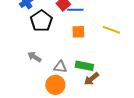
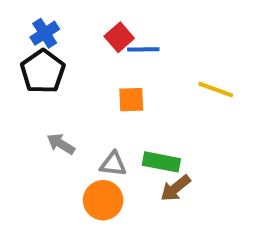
black pentagon: (41, 21) -> (43, 71), moved
orange square: (78, 32) -> (131, 100), moved

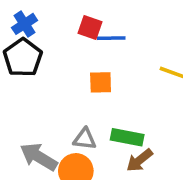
red square: (119, 37) -> (90, 28), turned -30
gray arrow: (61, 144) -> (39, 157), moved, size x1.5

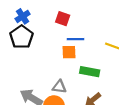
blue line: (111, 38) -> (76, 39), moved
green rectangle: (127, 137) -> (90, 72), moved

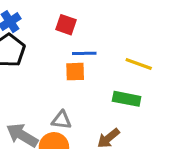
green rectangle: (90, 72) -> (127, 99), moved

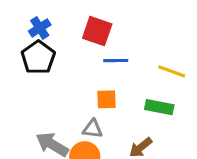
red square: (66, 25) -> (97, 31), size x1.4
orange square: (75, 72) -> (106, 99), moved

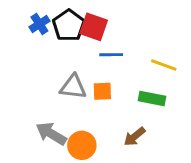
black pentagon: (38, 57) -> (69, 25), moved
gray triangle: (93, 129) -> (73, 87), moved, size x1.4

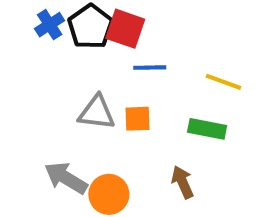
brown arrow: (134, 137) -> (183, 182), turned 105

